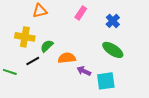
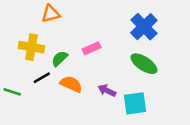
pink rectangle: (81, 13) -> (92, 48), moved, turned 32
blue cross: (113, 21) -> (144, 27), size x1.5
orange semicircle: (67, 58) -> (71, 84), moved, turned 30

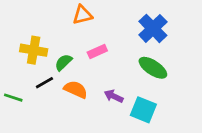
orange triangle: (51, 14) -> (82, 15), moved
cyan square: (135, 103) -> (143, 110), turned 30

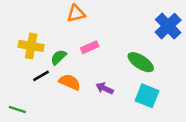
blue cross: (153, 28) -> (168, 26), moved
green line: (13, 98) -> (17, 109), moved
cyan square: (143, 110) -> (147, 96), moved

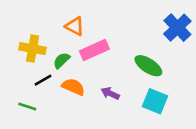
orange triangle: (76, 14) -> (75, 26), moved, turned 42
pink rectangle: (90, 47) -> (94, 50), size x1.5
green line: (17, 109) -> (27, 107), moved

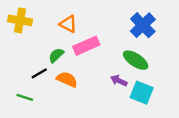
blue cross: (177, 28) -> (143, 25), moved
yellow cross: (33, 49) -> (20, 20), moved
purple arrow: (110, 93) -> (119, 81), moved

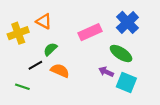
yellow cross: (20, 20) -> (18, 33), moved, turned -30
orange triangle: (68, 24) -> (44, 21), moved
pink rectangle: (86, 46) -> (90, 32), moved

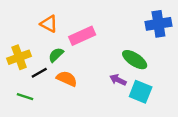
blue cross: (127, 22) -> (158, 24), moved, turned 35
pink rectangle: (90, 32) -> (82, 36), moved
yellow cross: (18, 33) -> (19, 57), moved

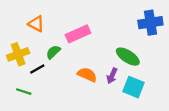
orange triangle: (49, 24) -> (36, 24), moved
orange semicircle: (67, 79) -> (87, 75), moved
purple arrow: (118, 80) -> (112, 76), turned -91

